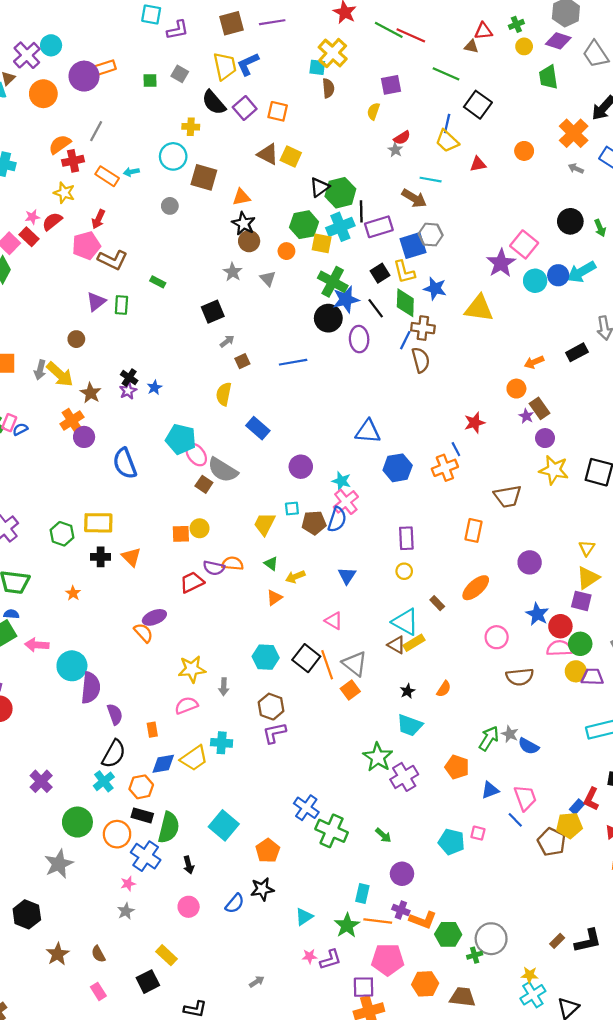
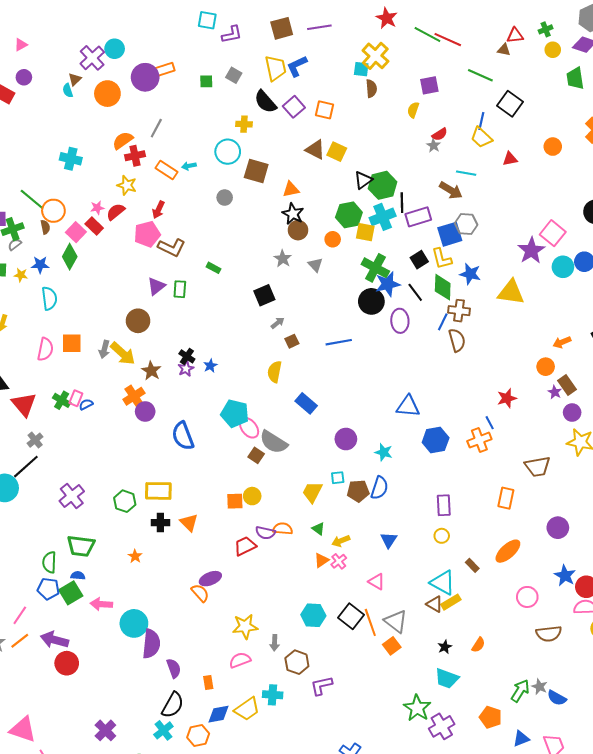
brown circle: (76, 339) -> (138, 321), size x1.5
pink cross: (346, 502) -> (339, 561), moved, size x0.7
brown hexagon: (271, 707) -> (297, 662), moved

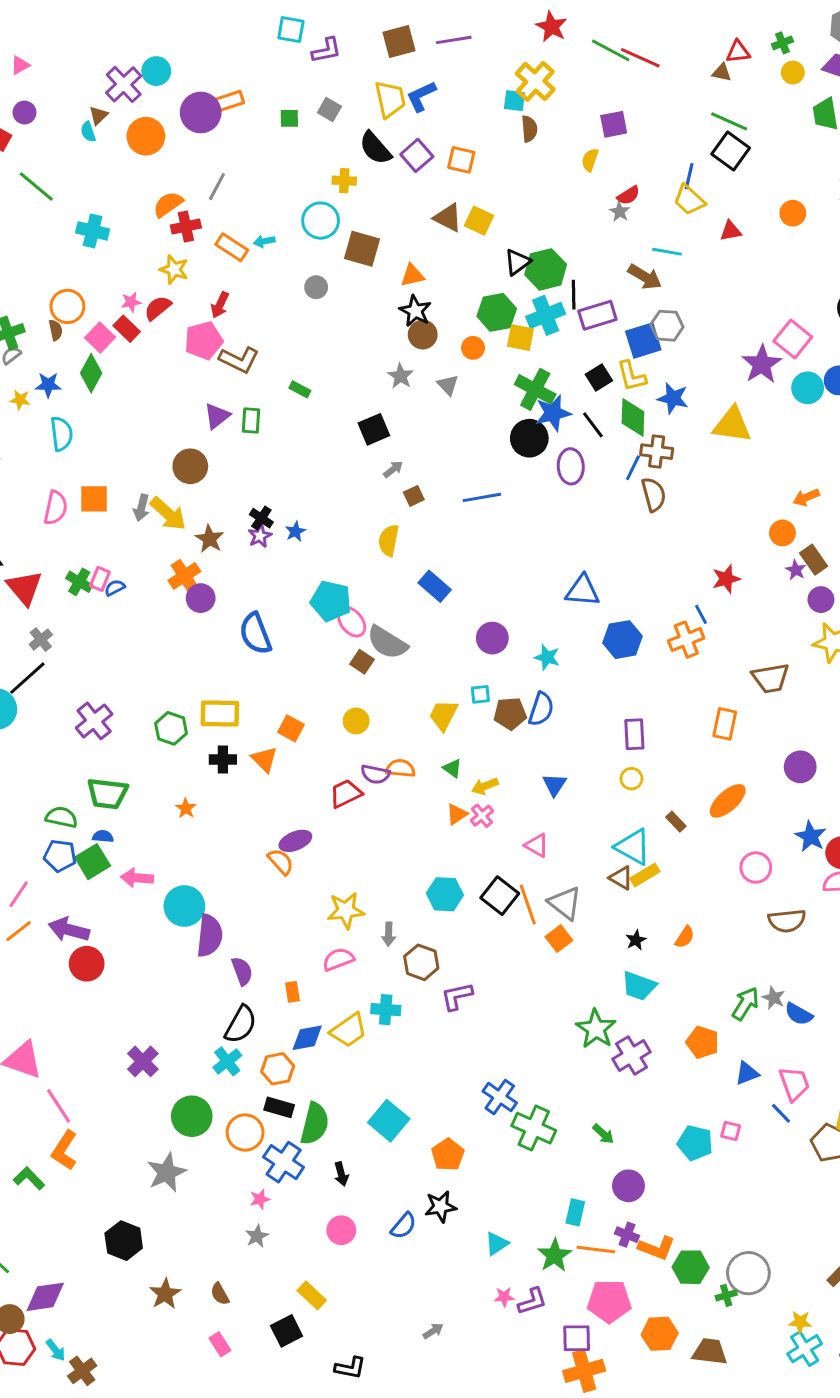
green line: (480, 75) -> (729, 121), moved
green line: (32, 200) -> (36, 187), moved
orange square: (235, 501) -> (291, 728), moved, turned 30
green semicircle: (49, 562) -> (61, 817), turned 100

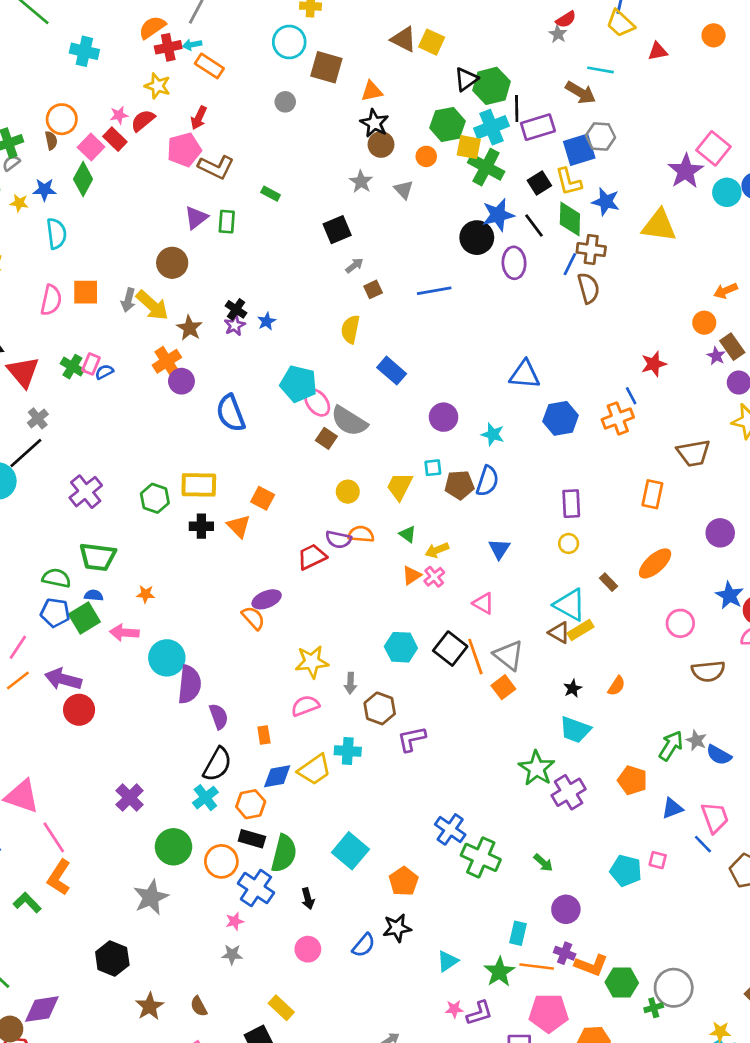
cyan arrow: (264, 241) -> (192, 45), moved
green cross: (535, 389) -> (486, 167), moved
yellow circle: (356, 721) -> (348, 492), moved
orange star: (186, 808) -> (146, 594), moved, turned -30
gray star: (257, 1236) -> (232, 955), turned 30

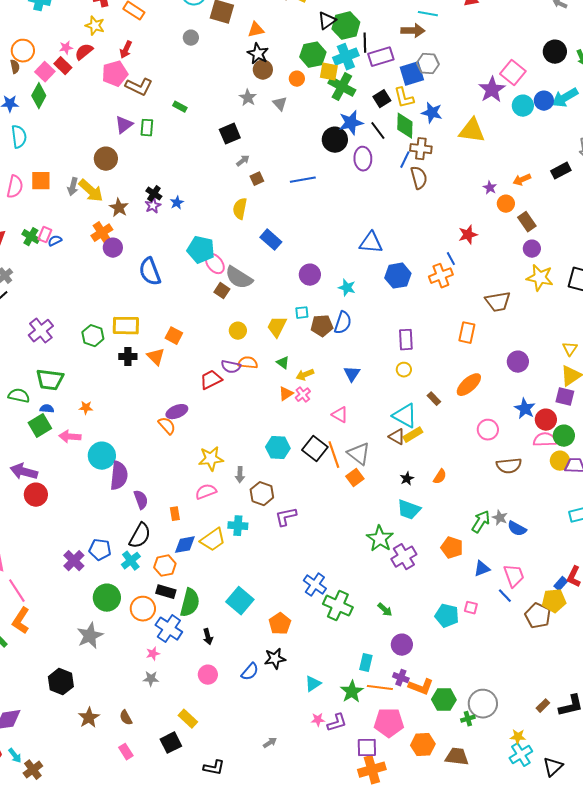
brown arrow: (581, 93) -> (413, 31), turned -30
purple star: (716, 356) -> (490, 188), moved
blue pentagon: (55, 613) -> (100, 550), moved

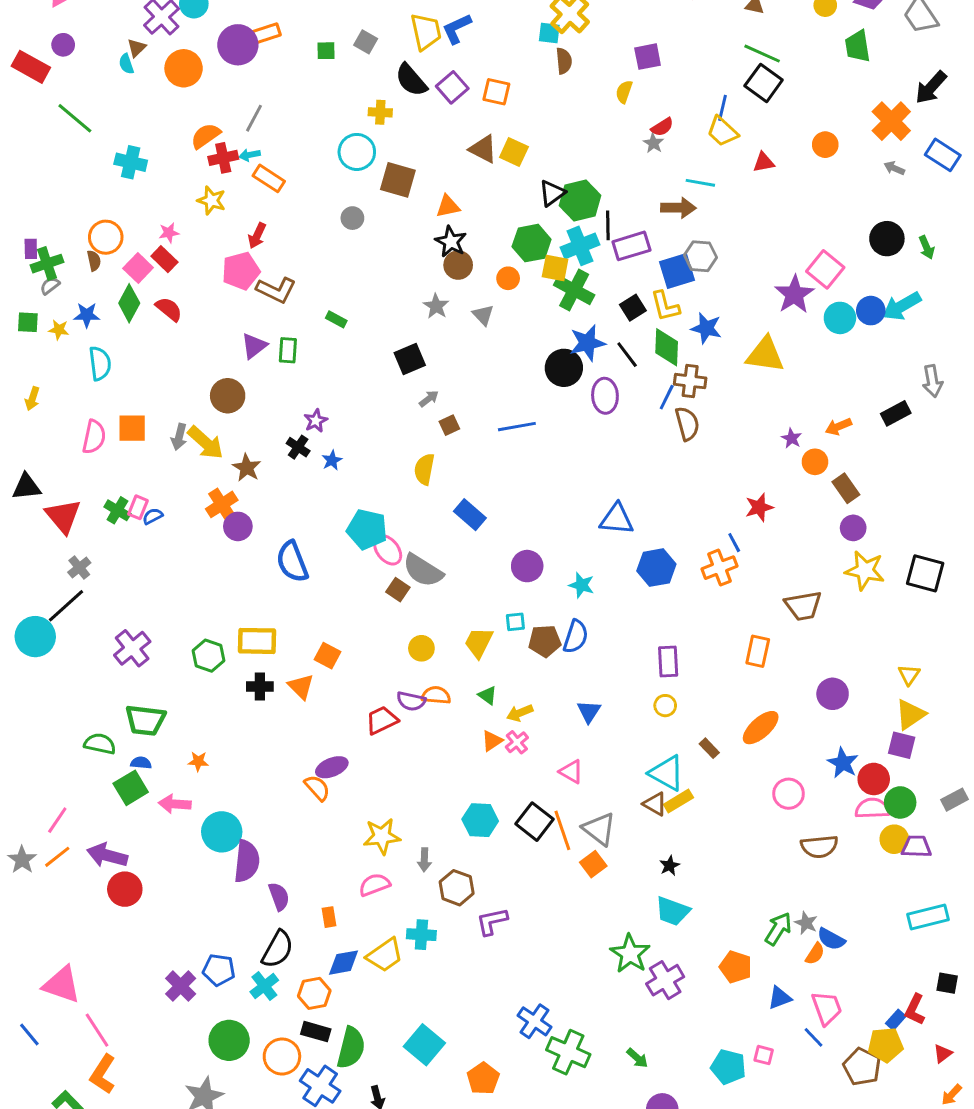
red semicircle: (84, 52) -> (169, 309), moved, turned 78
purple star: (153, 206) -> (316, 421), moved
orange semicircle: (440, 477) -> (815, 954), moved

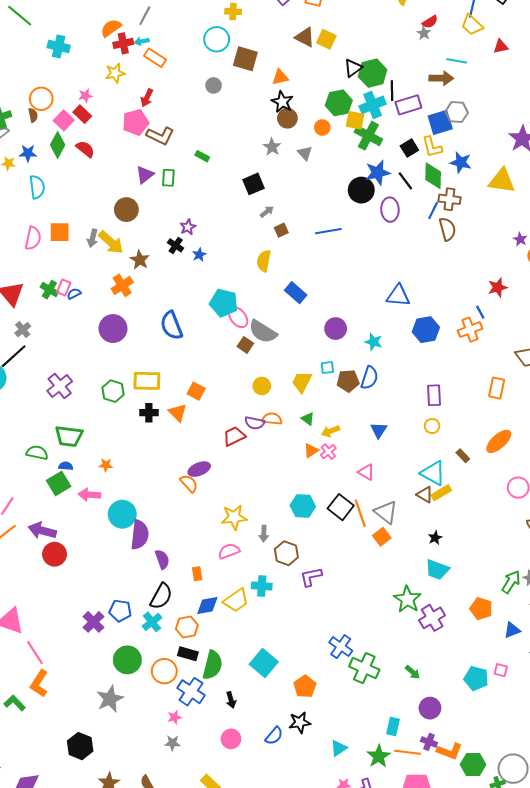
yellow star: (211, 200) -> (115, 73), turned -30
purple circle: (238, 526) -> (113, 329), moved, size x1.4

